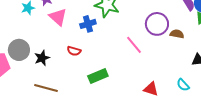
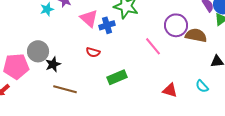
pink triangle: (58, 17) -> (89, 18), moved
brown semicircle: (177, 34) -> (196, 35), size x1.5
black star: (42, 58) -> (53, 64), moved

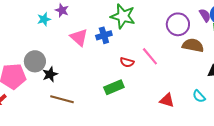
pink triangle: (89, 18) -> (79, 37), moved
purple circle: (176, 25) -> (178, 24), moved
red semicircle: (93, 52) -> (127, 62), moved

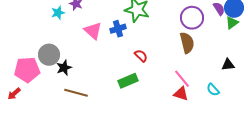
brown semicircle: (193, 45) -> (187, 43), moved, turned 65
pink line: (150, 56) -> (182, 79), moved
red semicircle: (127, 62) -> (141, 56), turned -152

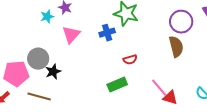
pink triangle: (93, 31) -> (71, 35), moved, turned 30
red semicircle: (141, 56) -> (130, 60), turned 120
pink line: (182, 79) -> (159, 88), moved
brown line: (76, 93) -> (39, 97), moved

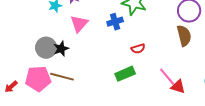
black star: (53, 72) -> (61, 49), moved
pink pentagon: (16, 74) -> (38, 79), moved
brown line: (39, 97) -> (62, 77), moved

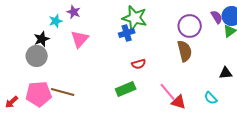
blue cross: (115, 22) -> (127, 33), moved
gray circle: (46, 48) -> (37, 56), moved
black star: (61, 49) -> (42, 39), moved

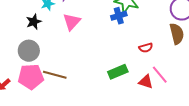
gray circle: (37, 56) -> (29, 51), moved
red semicircle: (139, 64) -> (146, 48), moved
red triangle: (179, 102) -> (146, 82), moved

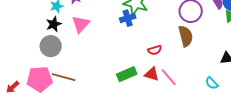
black star: (34, 22) -> (54, 24), moved
gray circle: (29, 51) -> (51, 46), moved
red triangle: (146, 82) -> (152, 74), moved

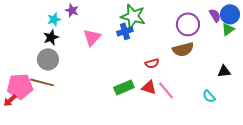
pink triangle: (81, 24) -> (92, 37), moved
brown semicircle: (186, 36) -> (183, 49), turned 90
brown line: (64, 77) -> (42, 82), moved
pink pentagon: (40, 79) -> (20, 86), moved

